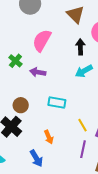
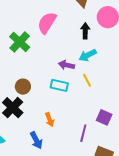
green cross: (15, 61) -> (20, 42), size x1.5
purple arrow: (38, 72) -> (66, 65), moved
yellow line: (83, 125) -> (87, 80), moved

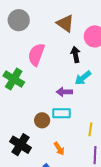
yellow line: (87, 80) -> (90, 129), moved, turned 48
brown circle: (23, 87) -> (42, 120), moved

